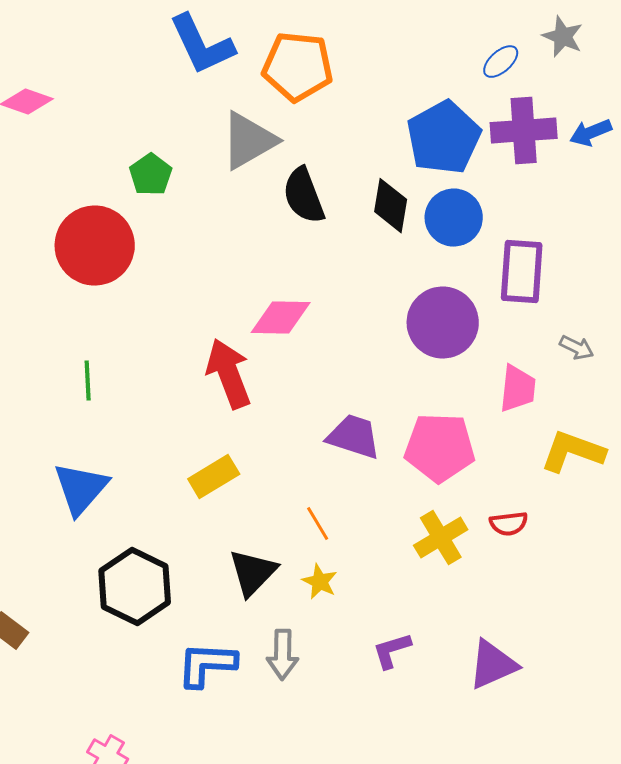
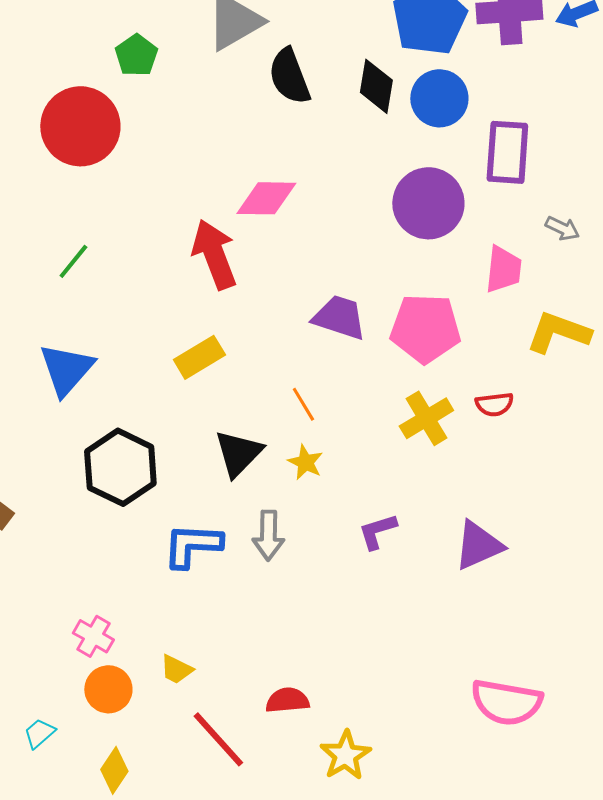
green line: (88, 381) -> (73, 261), turned 42

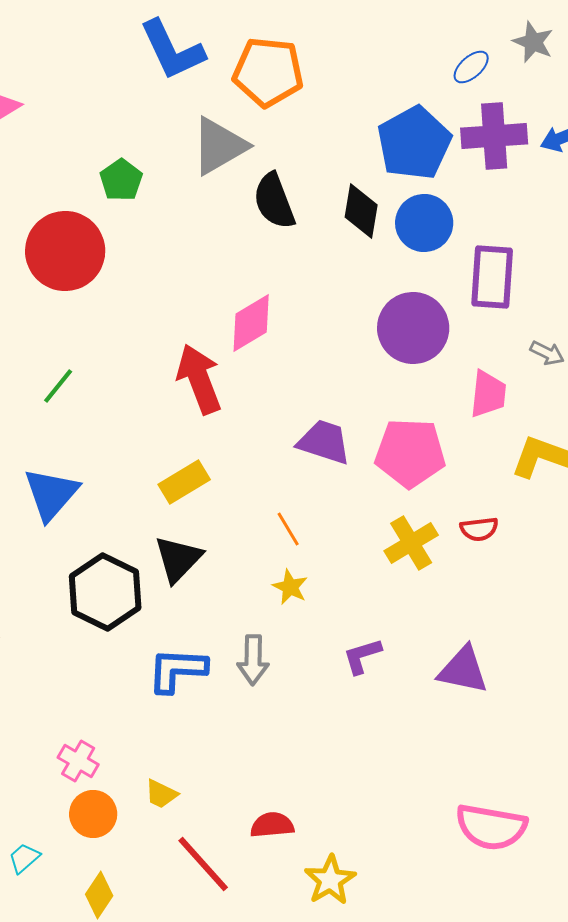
pink diamond: (266, 198) -> (251, 323), turned -32
black triangle: (238, 453) -> (178, 559), moved
purple triangle: (478, 545) -> (463, 670), turned 36

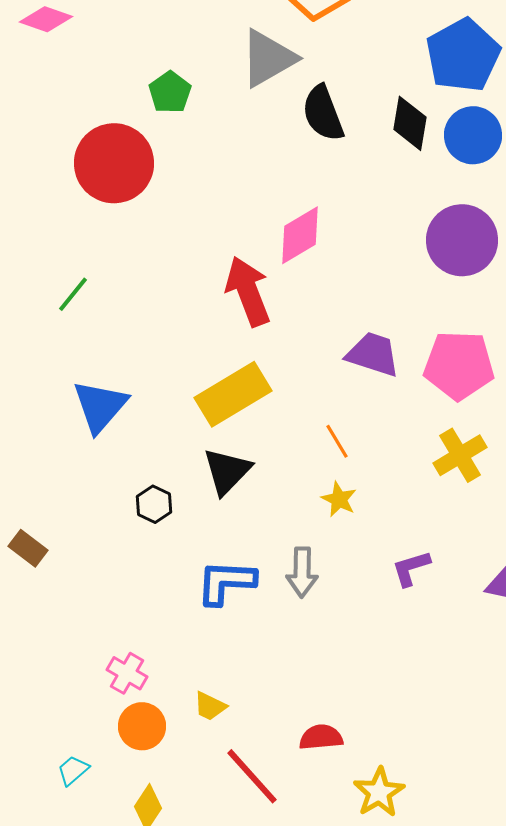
green line: (58, 386) -> (73, 294), moved
yellow rectangle: (184, 482) -> (233, 394), size x1.5
black hexagon: (105, 592) -> (154, 504), size x0.5

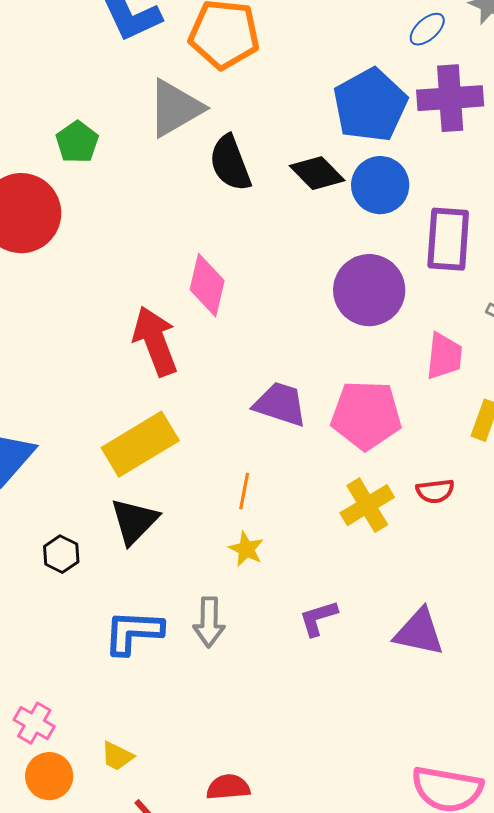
black diamond: (410, 123) -> (317, 173), turned -54
pink diamond: (300, 235) -> (207, 285), turned -46
orange line: (337, 441) -> (244, 491), turned 42

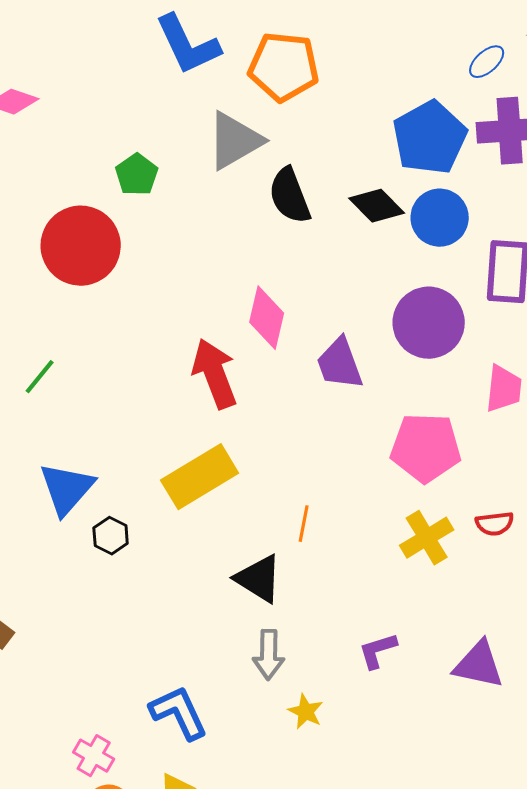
purple trapezoid: (280, 404) -> (340, 364), moved, turned -128
black triangle: (134, 521) -> (259, 579), moved, turned -42
yellow star: (246, 549) -> (306, 712), moved
black hexagon: (61, 554) -> (111, 536), moved
blue L-shape: (133, 632) -> (179, 713), moved, turned 62

